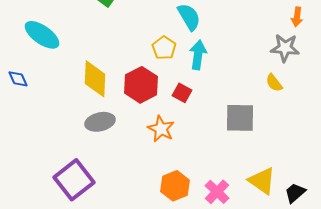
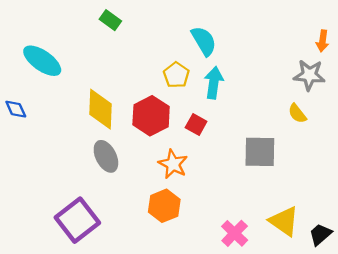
gray ellipse: (100, 122) -> (106, 156), turned 76
orange hexagon: (175, 186) -> (164, 206), moved

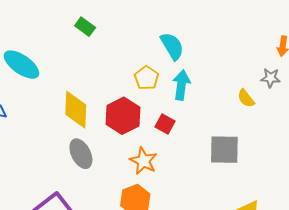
gray star: (309, 75) -> (270, 78), size x0.7
yellow semicircle: (297, 113) -> (246, 98), moved

